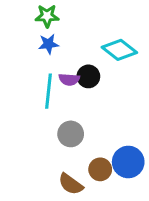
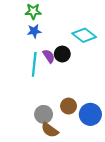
purple semicircle: (69, 79) -> (49, 56), turned -128
gray circle: (71, 134) -> (44, 114), moved
brown circle: (100, 169) -> (69, 106), moved

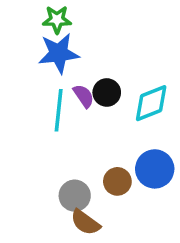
blue star: (34, 31) -> (59, 53), size x1.6
cyan diamond: (84, 35) -> (151, 103), moved, turned -60
blue circle: (90, 114) -> (155, 169), moved

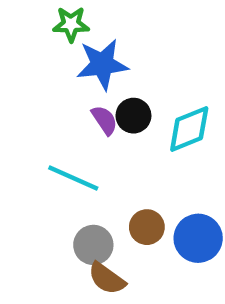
blue star: (59, 53) -> (102, 64), moved
cyan line: (59, 110) -> (73, 178), moved, turned -72
blue circle: (155, 169) -> (198, 238), moved

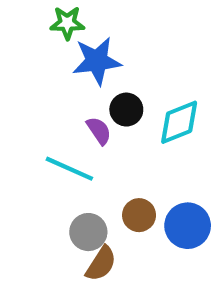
purple semicircle: (104, 120) -> (99, 131), moved
brown semicircle: (107, 278) -> (101, 264), turned -93

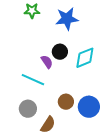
blue star: (97, 61) -> (67, 19), moved
gray circle: (88, 232) -> (28, 109), moved

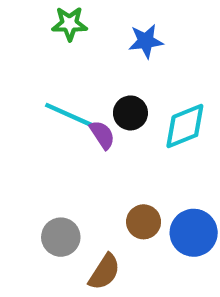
blue star: (67, 19) -> (146, 41), size x0.7
cyan line: (33, 80) -> (69, 115), moved

